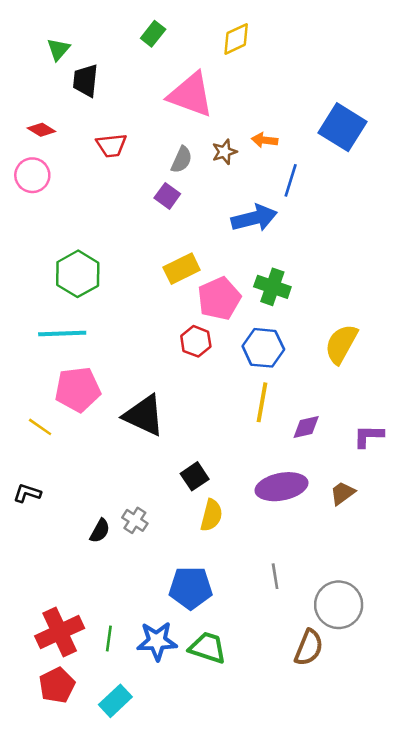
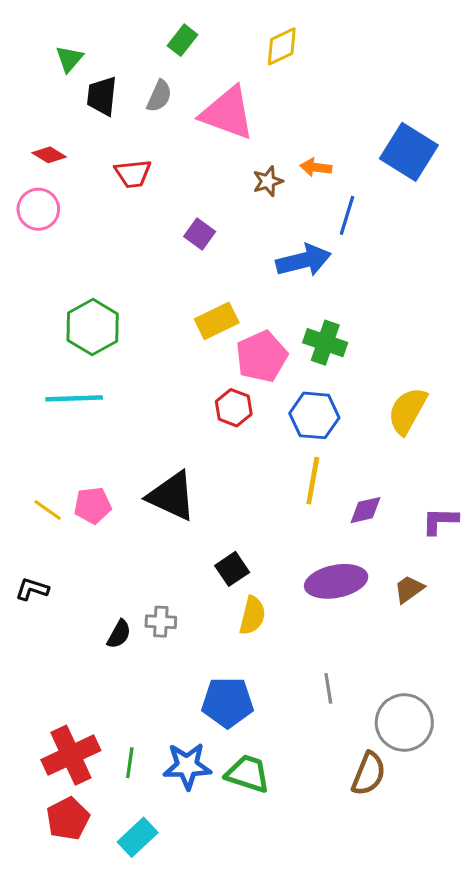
gray semicircle: (182, 160) -> (159, 96), moved
pink pentagon: (78, 389) -> (93, 505), moved, size x0.7
gray cross: (135, 520) -> (161, 622), turned -30

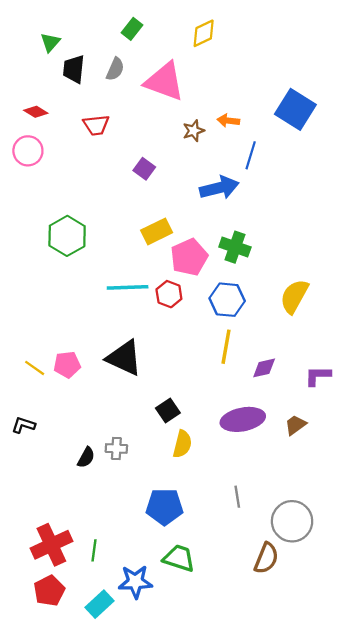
cyan line: (74, 398) -> (128, 287), moved
blue star: (187, 766) -> (135, 582), moved

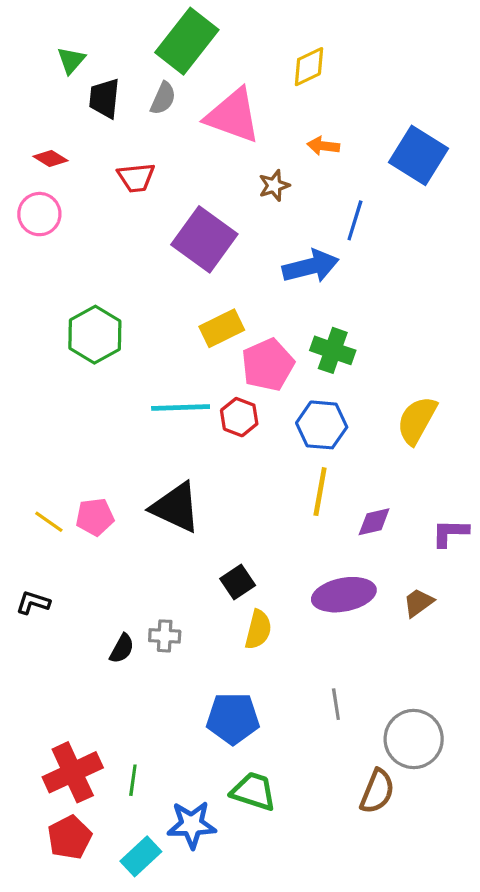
green rectangle: (132, 29) -> (187, 41), size x2.0
yellow diamond: (204, 33) -> (309, 67), moved
orange arrow: (228, 121) -> (323, 146), moved
purple square: (144, 169) -> (204, 239), size x2.0

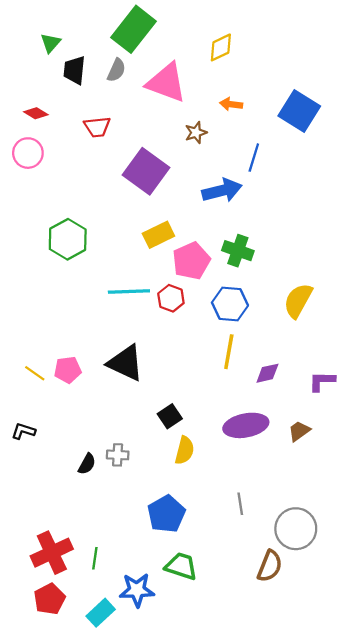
blue pentagon: (233, 718) -> (166, 514), turned -30

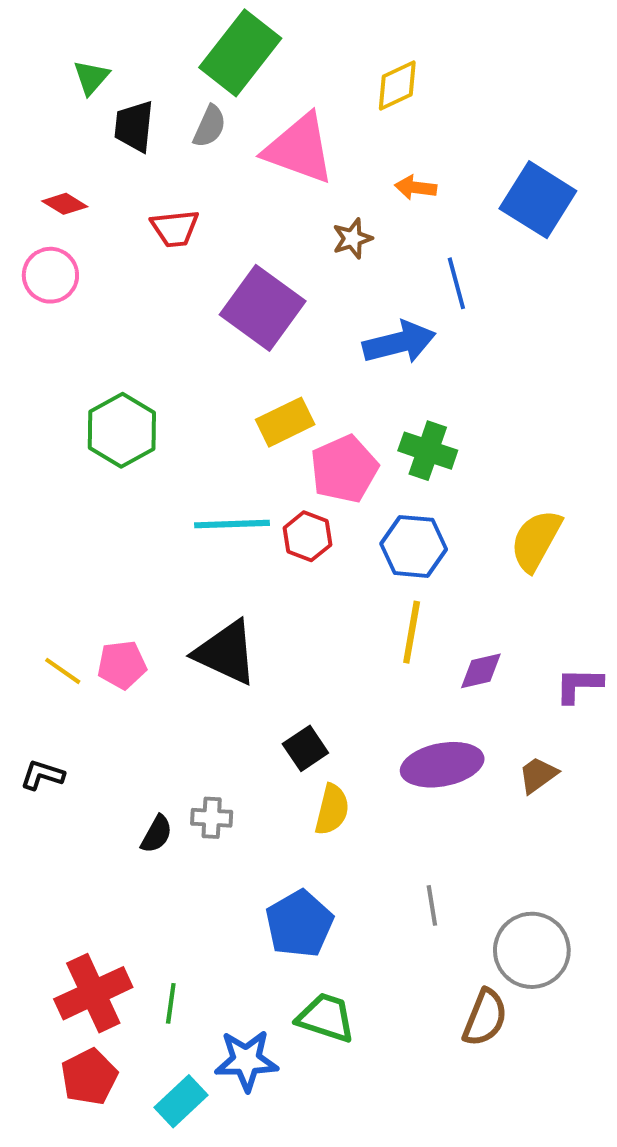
blue line: (254, 158) -> (456, 283), turned -32

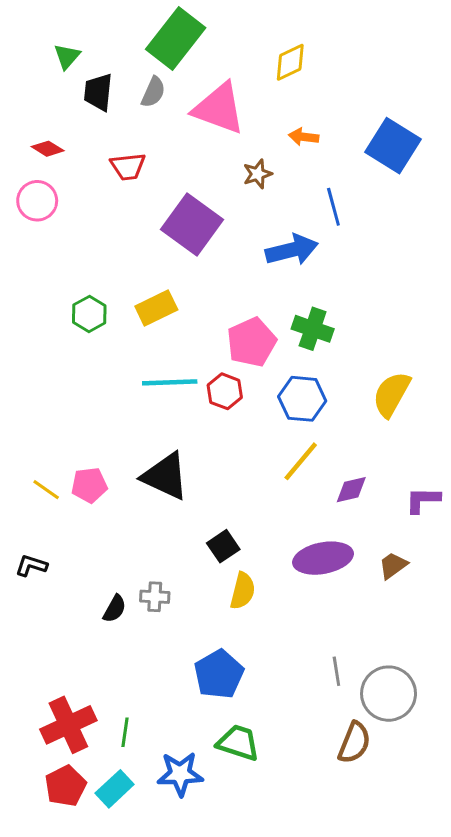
yellow rectangle: (285, 422) -> (156, 308), moved
green hexagon: (122, 430) -> (89, 314), size x0.7
yellow line: (412, 632) -> (301, 461), turned 30
gray line: (432, 905) -> (336, 671), moved
cyan rectangle: (181, 1101) -> (115, 789), moved

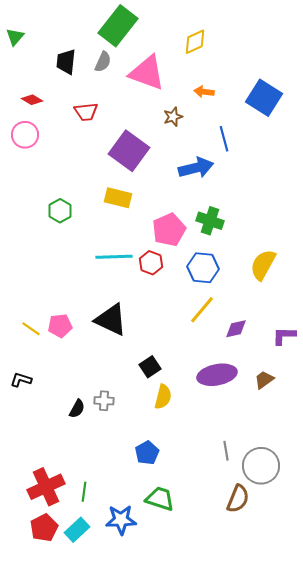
green triangle: (67, 56) -> (15, 37), moved
yellow rectangle: (156, 308) -> (118, 198), moved, turned 40
blue pentagon: (219, 674) -> (147, 453), size x0.7

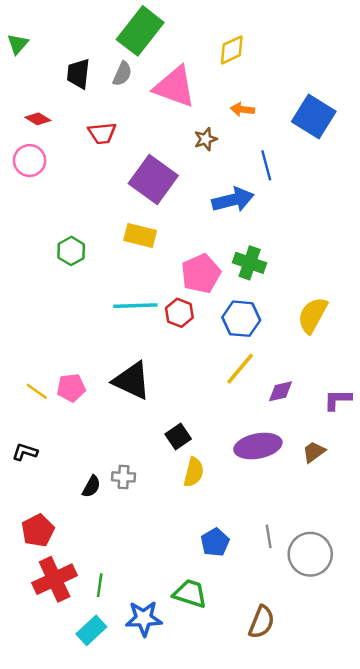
blue pentagon: (147, 453) -> (215, 542), moved
brown semicircle: (238, 499) -> (261, 622), moved
red pentagon: (44, 528) -> (38, 530), moved

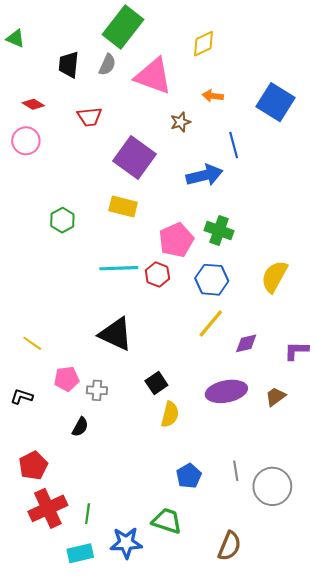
green triangle: (18, 44) -> (15, 38), turned -48
pink pentagon: (71, 388) -> (67, 379), moved
gray cross: (124, 477) -> (97, 390), moved
cyan rectangle: (91, 630) -> (80, 553), turned 30

